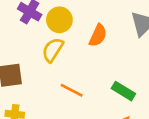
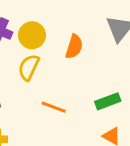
green rectangle: (123, 91) -> (108, 101), turned -45

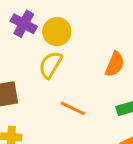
orange semicircle: (74, 47) -> (115, 64), moved

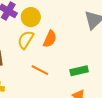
orange semicircle: (115, 64) -> (50, 39), moved

